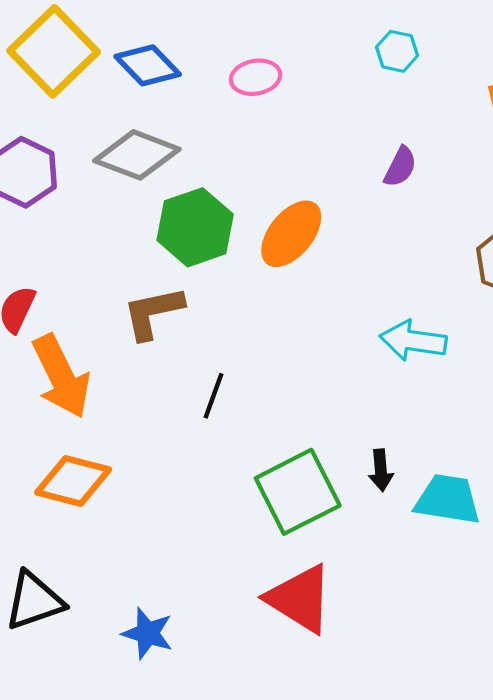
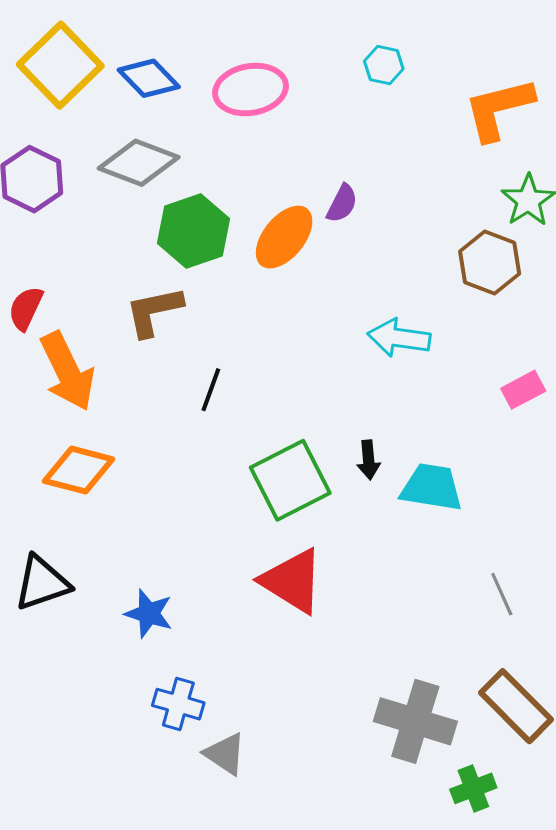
pink ellipse: (256, 77) -> (251, 90), size x1.5
purple semicircle: (400, 167) -> (342, 203), moved

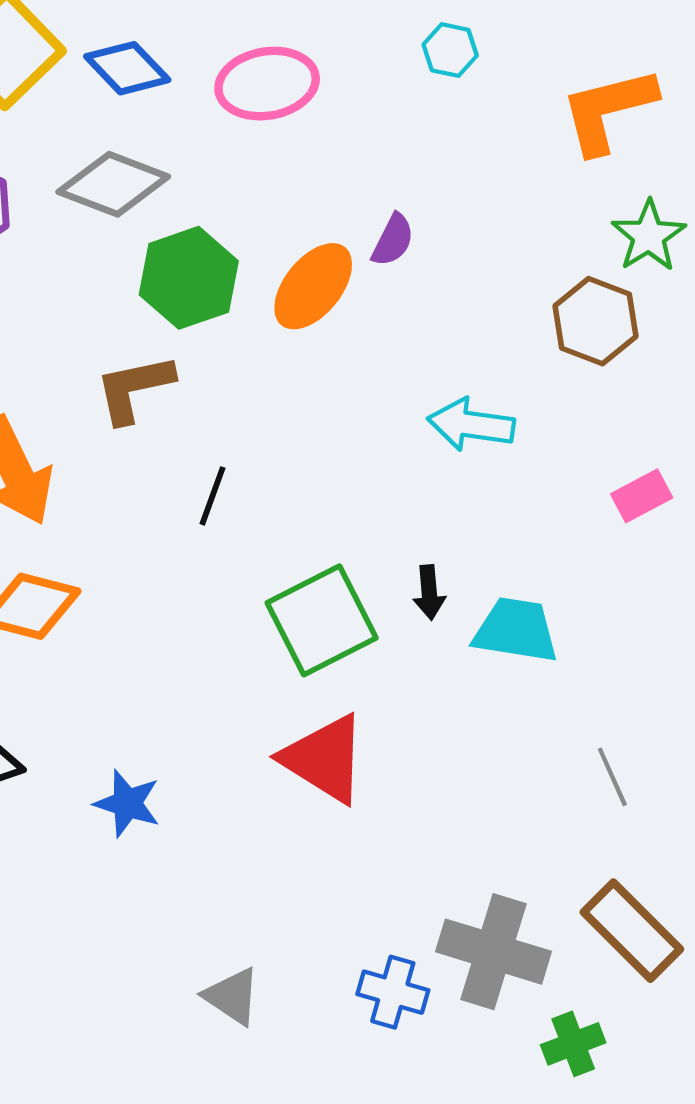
blue cross: (178, 704) -> (393, 992), moved

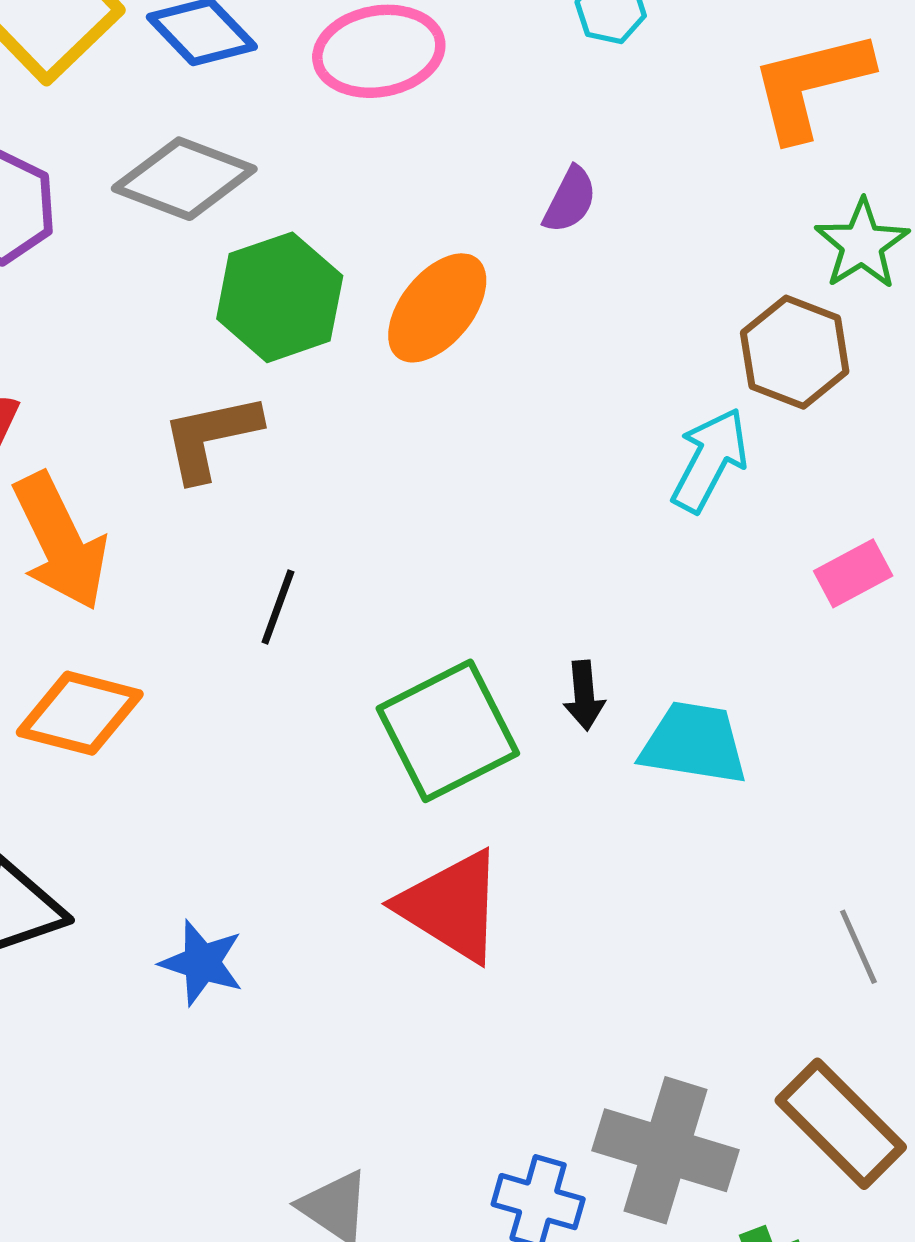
purple semicircle: (393, 240) -> (570, 200), moved
cyan arrow: (471, 425) -> (710, 460), moved, turned 110
black line: (213, 496) -> (278, 607), moved
gray line: (612, 777) -> (858, 947), moved

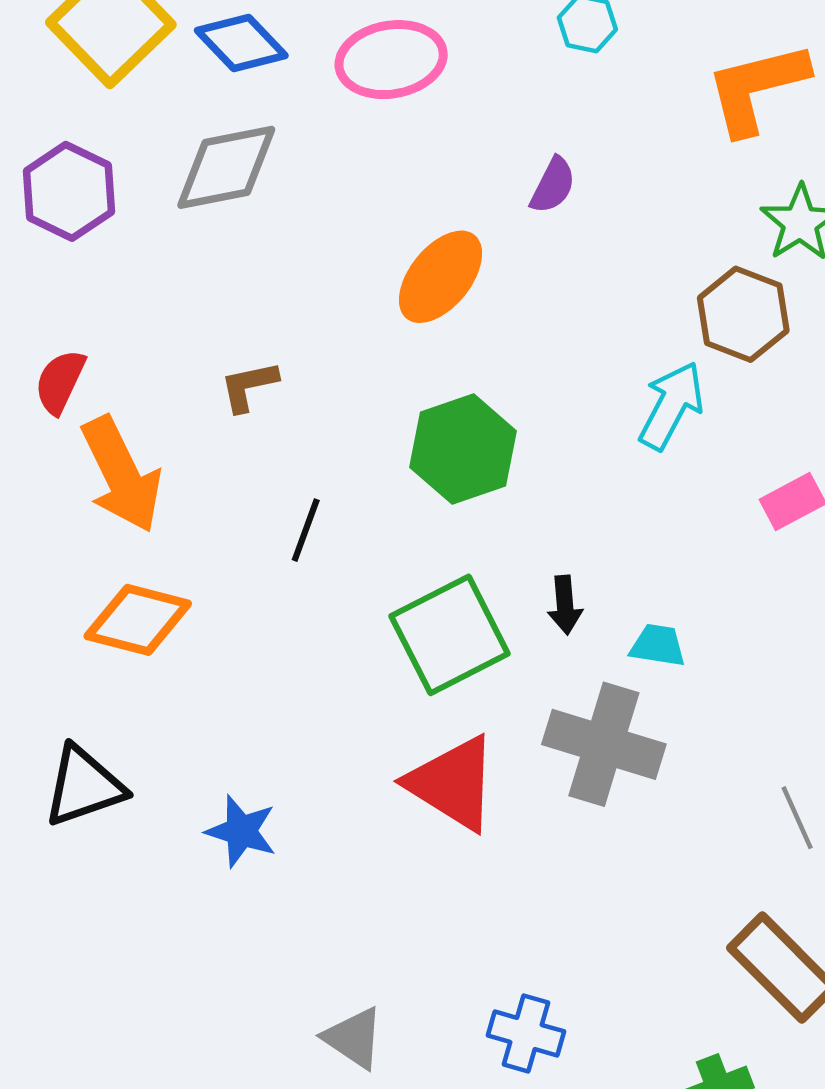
gray diamond: (184, 179) -> (226, 167), turned -32
green hexagon: (280, 297) -> (463, 449), moved
brown L-shape: (211, 437) -> (249, 386), size x0.7
cyan trapezoid: (694, 743) -> (658, 645), size x0.6
gray cross: (666, 1150) -> (604, 744), moved

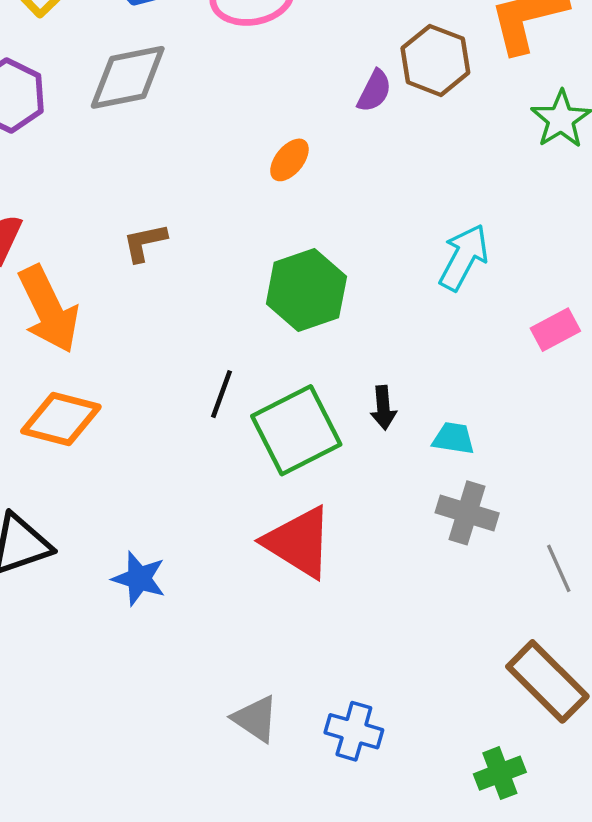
orange ellipse: (441, 277) -> (289, 160), size x0.6
brown hexagon: (743, 314) -> (435, 60), moved
black line: (306, 530) -> (222, 394), moved
gray cross: (604, 744) -> (467, 513), moved, size x0.7
gray triangle: (354, 1038) -> (256, 719), moved

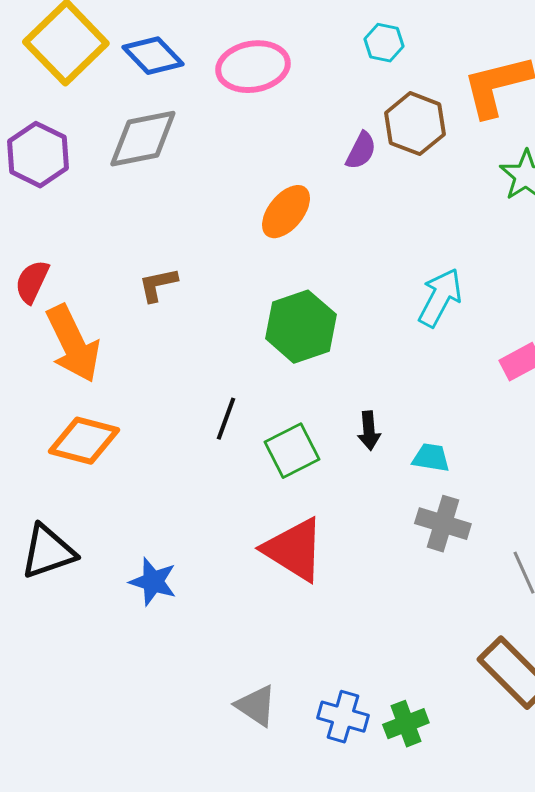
orange ellipse: (289, 160) -> (286, 212), size x1.4
green square: (296, 430) -> (292, 451), size x0.7
green cross: (500, 773) -> (406, 724), moved

